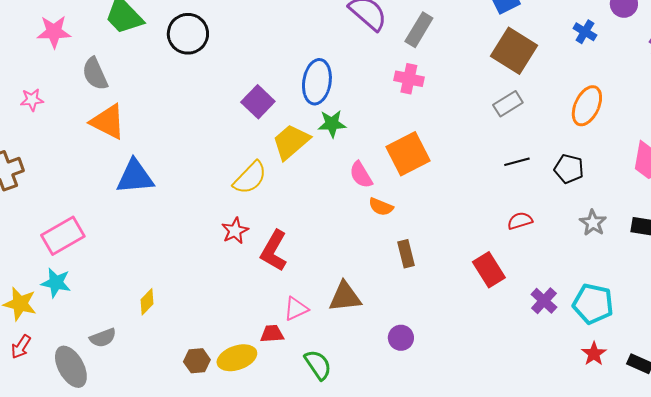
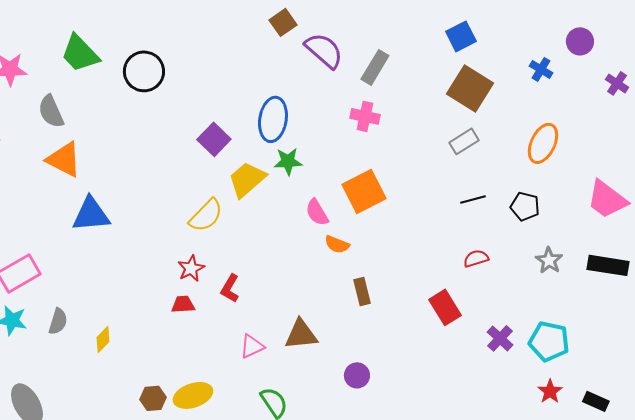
red L-shape: (274, 251) -> (230, 288), size x0.7
red trapezoid: (272, 334) -> (183, 304), moved
gray semicircle: (103, 338) -> (58, 321), moved, turned -52

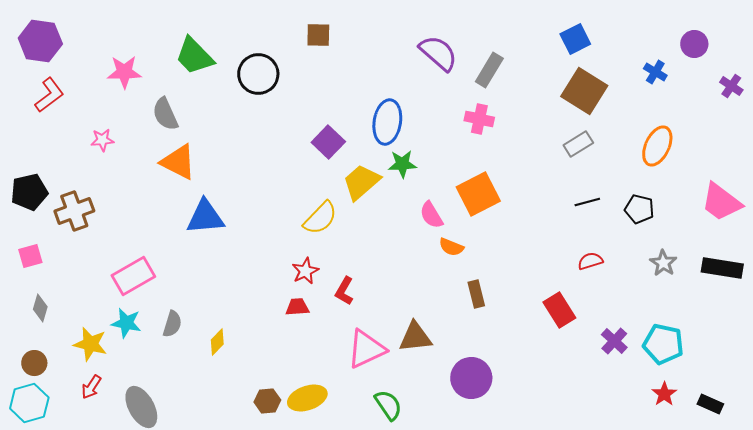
brown square: (283, 22) -> (318, 35), moved, turned 36
pink triangle: (252, 346) -> (366, 349), size x1.6
purple circle: (357, 375) -> (471, 378), size x1.6

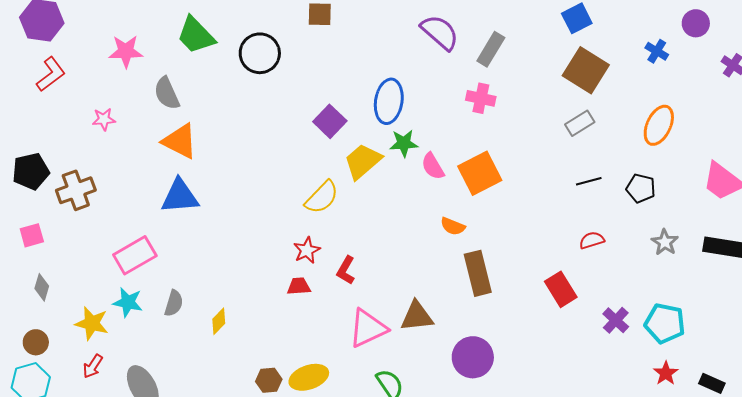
pink semicircle: (431, 215) -> (433, 166), moved
blue triangle: (205, 217) -> (180, 196), moved
brown rectangle: (476, 294) -> (478, 273), size x1.6

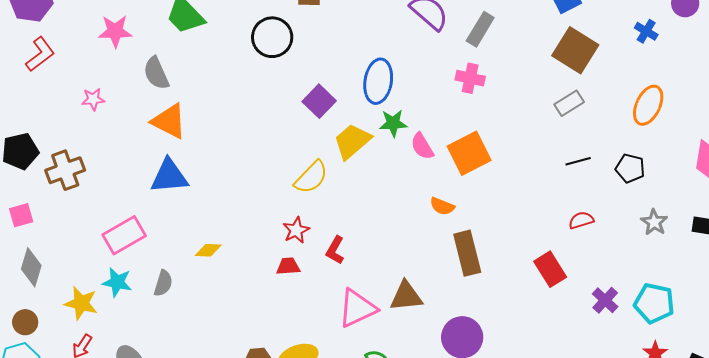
black circle: (260, 53) -> (272, 37), moved
gray diamond: (42, 287) -> (31, 267), size x1.4
yellow diamond: (219, 321) -> (208, 250), moved, turned 48

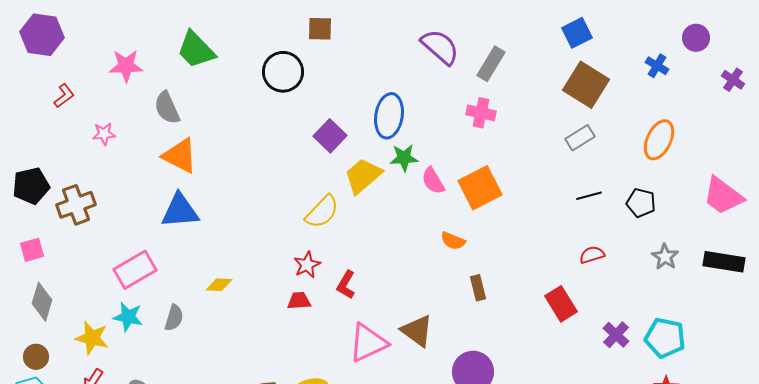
red L-shape: (40, 54) -> (64, 96), moved, size x0.7
brown rectangle: (467, 253) -> (478, 288), size x0.6
brown triangle: (406, 296) -> (417, 331), turned 42

